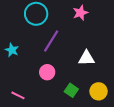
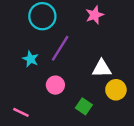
cyan star: (12, 50) -> (30, 59), moved
yellow circle: (99, 91) -> (116, 90), moved

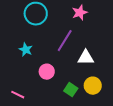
purple line: (60, 48) -> (65, 41), moved
yellow circle: (116, 90) -> (93, 86), moved

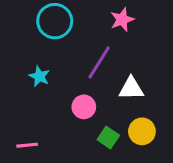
pink circle: (47, 72) -> (84, 107), moved
pink line: (18, 95) -> (27, 145), turned -32

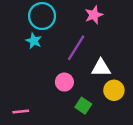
cyan star: (39, 76) -> (34, 41), moved
yellow circle: (142, 131) -> (114, 90), moved

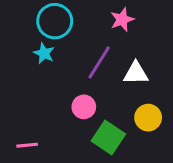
white triangle: (101, 68) -> (136, 73), moved
green square: (83, 106) -> (108, 137), size x1.5

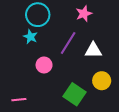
pink circle: (84, 107) -> (44, 65), moved

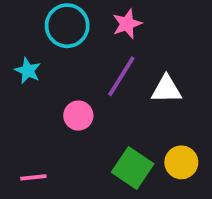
pink star: (84, 14) -> (127, 24), moved
cyan star: (30, 37) -> (28, 71), moved
yellow circle: (102, 81) -> (181, 162), moved

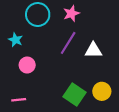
pink circle: (78, 116) -> (27, 65), moved

